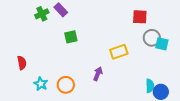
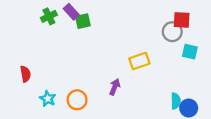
red square: (140, 17) -> (182, 20), moved
green square: (71, 37) -> (83, 21), moved
gray circle: (152, 38) -> (172, 32), moved

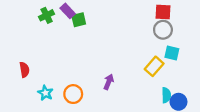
red square: (182, 20) -> (163, 12), moved
cyan square: (190, 52) -> (172, 53), moved
yellow rectangle: (139, 61) -> (154, 66), moved, turned -30

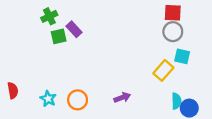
purple rectangle: (68, 11) -> (74, 29), moved
green square: (79, 20) -> (59, 36), moved
red semicircle: (24, 70) -> (13, 90), moved
purple arrow: (109, 82) -> (122, 98), moved, turned 48

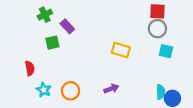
green square: (59, 36) -> (52, 43), moved
yellow rectangle: (163, 70) -> (121, 50), moved, turned 66
red semicircle: (13, 90) -> (30, 68), moved

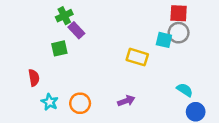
green cross: (45, 15) -> (64, 16), moved
cyan square: (166, 51) -> (164, 40), moved
cyan semicircle: (161, 92) -> (185, 90), moved, turned -56

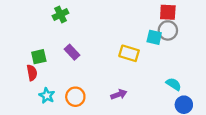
purple rectangle: (76, 30) -> (72, 52), moved
green square: (59, 48) -> (39, 57), moved

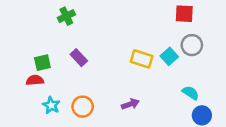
gray circle: (168, 30) -> (192, 45), moved
cyan square: (154, 37) -> (169, 56), moved, turned 35
red semicircle: (32, 73) -> (35, 80), turned -84

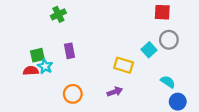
purple rectangle: (79, 58) -> (69, 51), turned 32
yellow rectangle: (142, 59) -> (124, 65), moved
cyan star: (51, 105) -> (45, 66), moved

